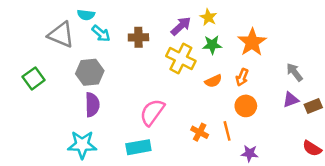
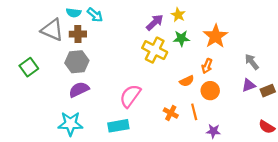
cyan arrow: (101, 34) -> (95, 15), moved
brown cross: (138, 37) -> (78, 34), moved
orange semicircle: (213, 81) -> (187, 81), moved
purple semicircle: (92, 105) -> (79, 90), turned -114

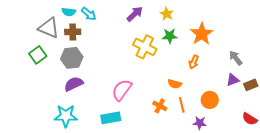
purple arrow: (155, 22) -> (135, 14), moved
green square: (29, 67) -> (38, 55), moved
orange semicircle: (187, 81) -> (175, 84), moved, turned 40
orange circle: (210, 91) -> (210, 100), moved

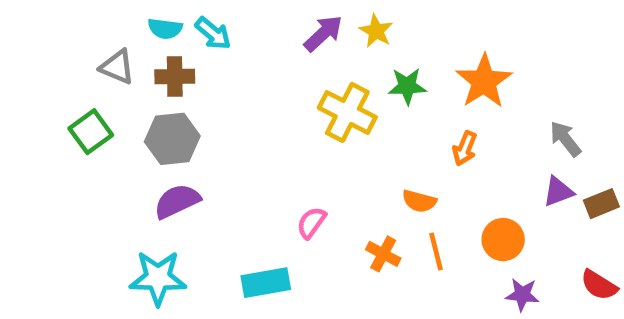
yellow star: (167, 14) -> (376, 31), moved
gray triangle: (49, 28) -> (117, 67), size x0.7
pink semicircle: (122, 90) -> (311, 223), moved, size x0.6
purple star: (200, 123) -> (522, 295), moved

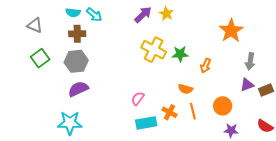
gray triangle: (117, 67) -> (35, 25), moved
orange star: (484, 81) -> (231, 31), moved
green star: (407, 86) -> (180, 54), moved
gray arrow: (565, 139) -> (250, 61), turned -133
cyan rectangle: (266, 283) -> (146, 123), moved

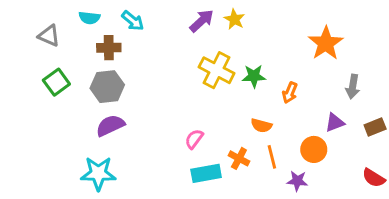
cyan semicircle: (73, 13) -> (89, 18), moved
purple triangle: (247, 85) -> (335, 123), moved
purple star: (231, 130) -> (297, 181), moved

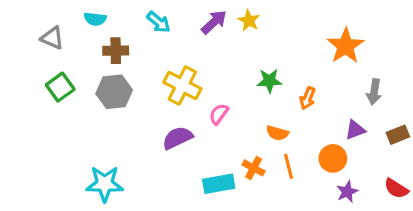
cyan arrow: (133, 21) -> (159, 22), moved
yellow cross: (217, 70) -> (182, 85), moved
purple semicircle: (110, 126) -> (178, 138), moved
pink semicircle: (194, 139) -> (219, 114), moved
purple star: (297, 181) -> (347, 192), moved, turned -30

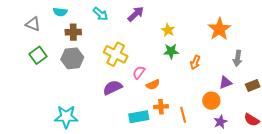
yellow star: (249, 21) -> (168, 30), moved
orange semicircle: (277, 133) -> (153, 85), moved, turned -40
orange line: (288, 166) -> (183, 115), moved
orange cross: (254, 168) -> (161, 107), turned -32

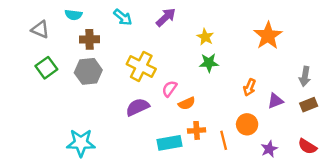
gray arrow: (238, 58) -> (305, 76), moved
orange arrow: (195, 62) -> (250, 87), moved
orange circle: (211, 101) -> (247, 124), moved

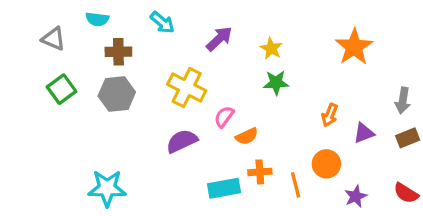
purple arrow: (166, 17) -> (219, 39), moved

